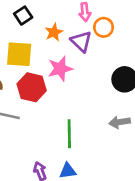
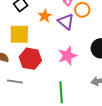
pink star: (60, 69) -> (67, 56), moved

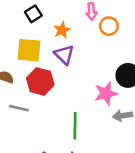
purple triangle: (66, 22) -> (64, 55), moved
pink star: (67, 56) -> (106, 93), moved

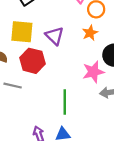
orange star: (62, 30) -> (90, 33), moved

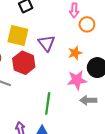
orange star: (90, 33) -> (75, 53), moved

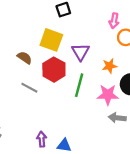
green line: (48, 103) -> (79, 85), moved

